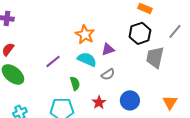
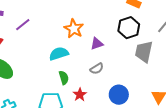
cyan semicircle: (87, 59) -> (59, 54), moved, turned -42
purple line: (53, 61) -> (23, 25), moved
red star: (99, 102) -> (80, 95), moved

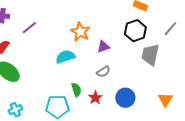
green semicircle: (64, 78) -> (76, 90), moved
red star: (80, 95) -> (95, 98), moved

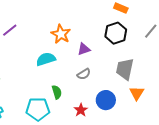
gray trapezoid: (150, 55) -> (125, 69), moved
red star: (95, 98) -> (81, 110), moved
orange triangle: (165, 100) -> (137, 93), moved

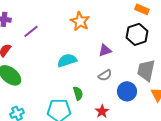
orange star: (61, 34) -> (80, 21), moved
blue circle: (106, 100) -> (127, 91), moved

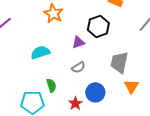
black hexagon: (137, 34) -> (98, 26), moved
blue circle: (127, 91) -> (95, 92), moved

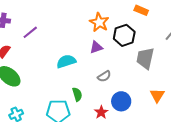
orange star: (53, 13) -> (99, 22), moved
purple triangle: (78, 42) -> (96, 47), moved
gray trapezoid: (119, 62) -> (145, 58), moved

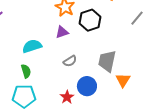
gray trapezoid: (145, 58) -> (107, 61), moved
green semicircle: (77, 94) -> (26, 71), moved

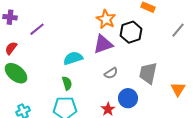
purple triangle: (62, 32) -> (103, 44), size x1.5
orange triangle: (123, 80) -> (178, 89), moved

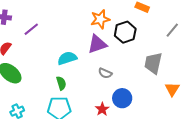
orange star: (106, 19) -> (100, 19), turned 30
gray semicircle: (111, 73) -> (105, 73), turned 56
gray trapezoid: (148, 73) -> (153, 63), moved

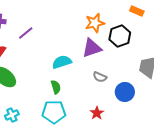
blue circle: (122, 98) -> (125, 92), moved

